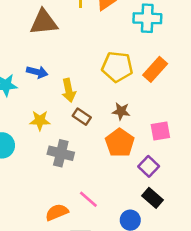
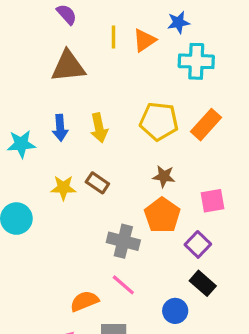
blue arrow: (37, 72) -> (60, 128), turned 72
yellow arrow: (69, 90) -> (99, 128), moved
brown rectangle: (82, 117) -> (97, 183), moved
gray cross: (61, 153) -> (123, 241), moved

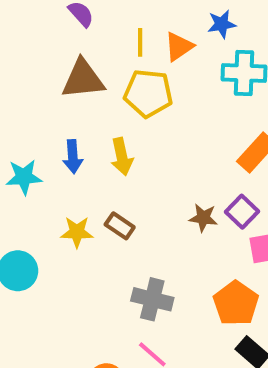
yellow pentagon: (159, 121) -> (148, 93), moved
orange pentagon: (162, 215) -> (236, 303), moved
purple square: (198, 244) -> (242, 212), moved

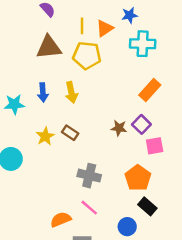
yellow star: (77, 232) -> (45, 136), turned -30

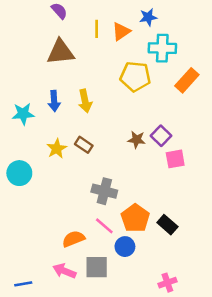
yellow pentagon: (87, 56) -> (135, 76), moved
orange rectangle: (150, 90) -> (187, 80), moved
orange pentagon: (138, 178) -> (135, 218), moved
blue circle: (127, 227) -> (125, 247), moved

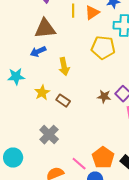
blue arrow: (54, 101) -> (38, 52), moved, turned 70
yellow star: (57, 149) -> (42, 93), moved
cyan circle: (19, 173) -> (13, 158), moved
gray cross: (104, 191) -> (49, 135), moved, turned 30

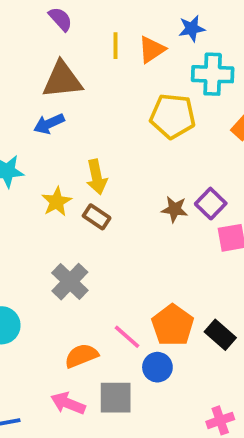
yellow arrow: (64, 67) -> (97, 177), moved

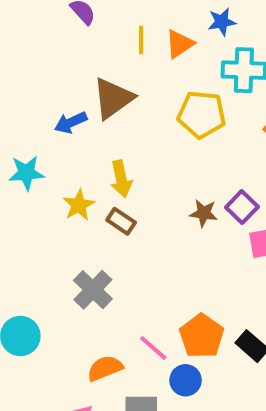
brown triangle: (62, 80) -> (113, 98), moved, turned -30

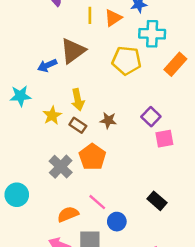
brown star: (204, 213) -> (108, 120), moved
orange pentagon: (202, 336) -> (92, 157), moved

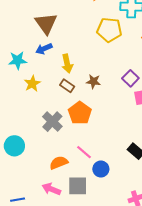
brown triangle: (73, 51) -> (46, 23), moved, turned -30
blue arrow: (47, 65) -> (44, 49), moved
yellow star: (52, 115) -> (32, 84), moved

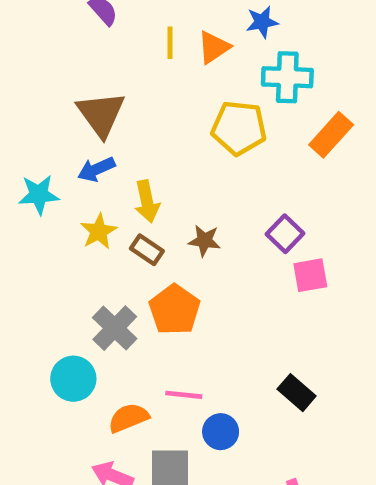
yellow star: (32, 84) -> (99, 231), moved
cyan circle: (14, 146) -> (73, 379), moved
pink line: (84, 152) -> (184, 395), turned -35

